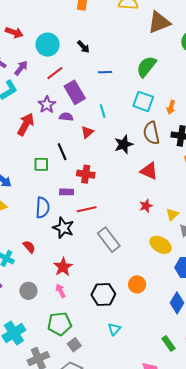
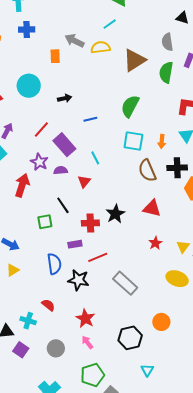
cyan circle: (48, 45) -> (29, 86), moved
black arrow: (83, 47) -> (65, 98), turned -48
black star: (124, 144) -> (115, 214), moved

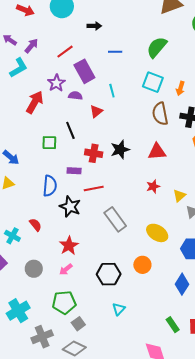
red triangle: (152, 208) -> (157, 152), turned -30
yellow ellipse: (177, 279) -> (157, 233), moved
pink arrow: (87, 342) -> (66, 269), turned -104

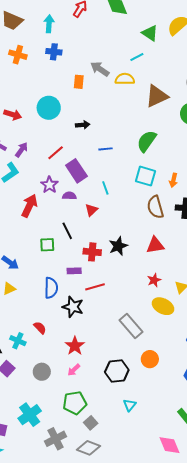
gray rectangle: (115, 219) -> (131, 326), moved
yellow ellipse: (157, 233) -> (163, 306), moved

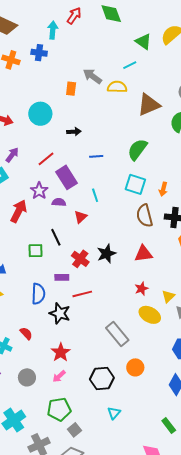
cyan arrow: (49, 24) -> (53, 30), moved
blue cross: (54, 52) -> (39, 53), moved
red cross: (92, 252) -> (80, 259), turned 30

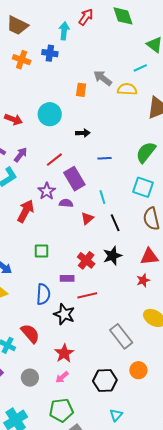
black line: (56, 237) -> (115, 223), moved
red star: (141, 289) -> (143, 280), moved
red semicircle: (26, 333) -> (30, 334), size x1.5

